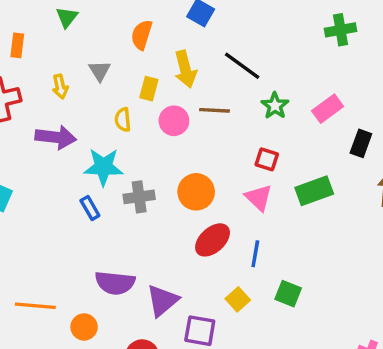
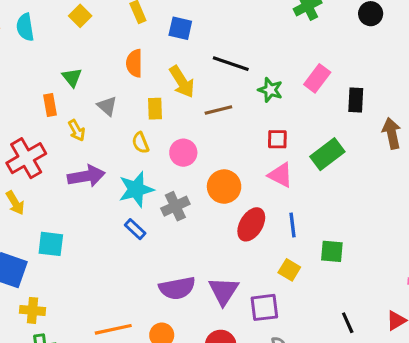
green triangle: (67, 17) -> (72, 77), moved
orange rectangle: (17, 45) -> (50, 105), moved
pink circle: (174, 121) -> (183, 153), moved

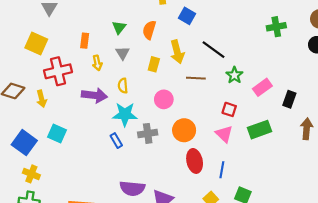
green triangle: (72, 77) -> (119, 27), moved
pink rectangle: (317, 78) -> (262, 87), moved
yellow semicircle: (140, 143) -> (123, 86), moved
red ellipse: (251, 224) -> (195, 161), turned -60

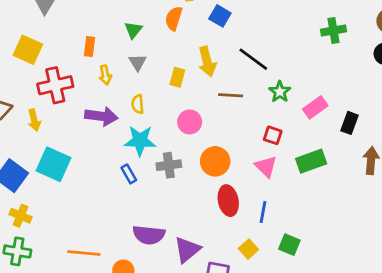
orange semicircle: (149, 30) -> (174, 18), moved
cyan square: (57, 133) -> (54, 164), size x1.4

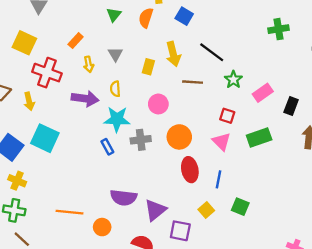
green triangle: (133, 30) -> (114, 15), moved
orange rectangle: (89, 47) -> (76, 41), turned 35
red cross: (55, 85) -> (47, 73), turned 32

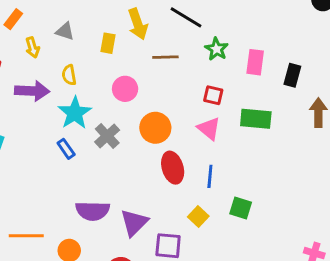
gray triangle: (115, 54) -> (65, 31), turned -35
pink rectangle: (263, 93) -> (255, 62), turned -42
cyan star: (117, 119) -> (75, 113), turned -30
green rectangle: (259, 137) -> (256, 119), turned 30
gray cross: (141, 140) -> (107, 136), turned -30

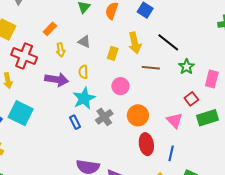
red square: (213, 95) -> (191, 99), moved, turned 32
green rectangle: (256, 119) -> (207, 118), turned -30

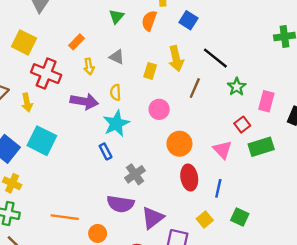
brown line: (151, 68) -> (195, 88), turned -72
gray cross: (104, 117) -> (135, 174), moved

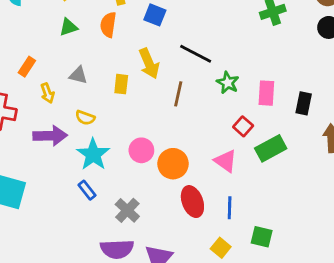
green triangle: (116, 16) -> (69, 27), turned 42
yellow semicircle: (116, 92) -> (85, 118), turned -56
pink circle: (159, 109) -> (141, 150), moved

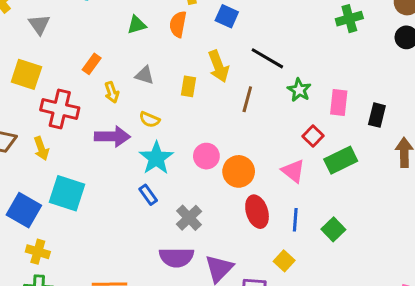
green square: (262, 237) -> (333, 229), moved, turned 30

